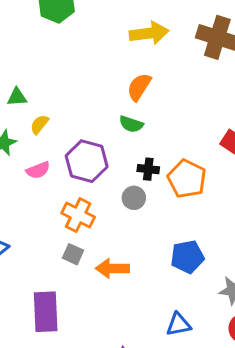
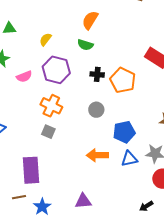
yellow semicircle: (39, 124) -> (45, 39), moved
gray circle: (134, 198) -> (96, 110), moved
orange arrow: (112, 268) -> (97, 155), moved
blue triangle: (179, 324) -> (129, 159), moved

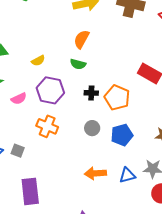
yellow semicircle: (45, 39) -> (38, 61), turned -152
gray square: (48, 132) -> (18, 151), moved
blue pentagon: (124, 132) -> (122, 135), moved

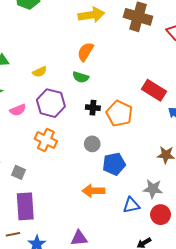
blue pentagon: (122, 135) -> (114, 164), moved
gray square: (18, 151) -> (18, 172), moved
blue triangle: (127, 175) -> (131, 205), moved

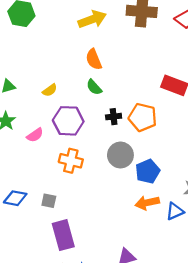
orange semicircle: (85, 52) -> (94, 59), turned -42
green semicircle: (81, 77) -> (94, 87), turned 42
gray circle: (92, 144) -> (120, 155), size x1.5
orange arrow: (93, 191) -> (147, 203), moved

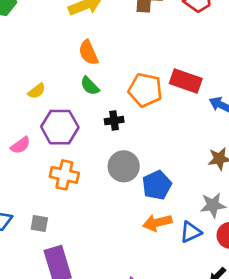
orange pentagon: (143, 117) -> (145, 90), moved

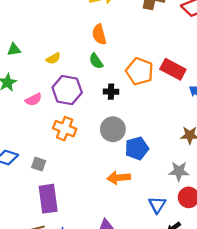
orange arrow: (157, 223) -> (119, 178), moved
blue triangle: (191, 232) -> (157, 205), moved, turned -42

